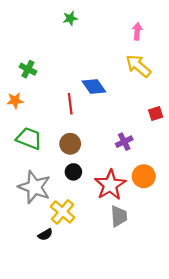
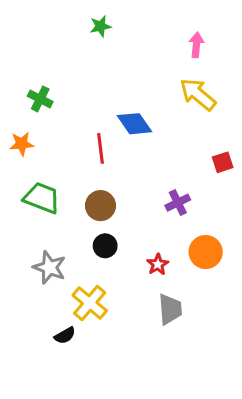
red star: (110, 185) -> (158, 264), size x0.5
gray star: (34, 187) -> (49, 267), size x0.7

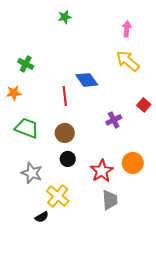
red square: (223, 162) -> (144, 105), turned -32
purple cross: (178, 203) -> (114, 120), moved
red star: (158, 264) -> (102, 171), size x1.6

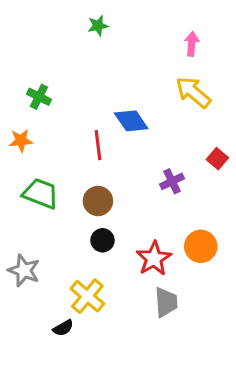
gray star: (32, 173) -> (24, 271), moved

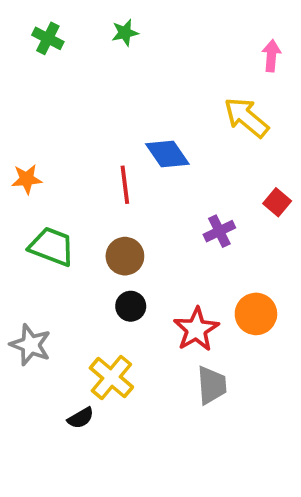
pink arrow: (192, 44) -> (271, 56), moved
green cross: (39, 97) -> (48, 38), moved

